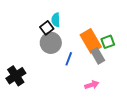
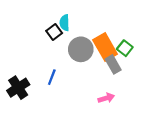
green square: (108, 42) -> (125, 48), turned -32
gray circle: (51, 43) -> (81, 49), moved
blue line: (69, 59) -> (52, 77), moved

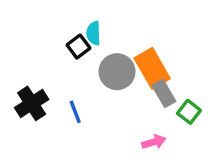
green square: (125, 48) -> (189, 112), moved
blue line: (52, 77) -> (75, 112), turned -42
black cross: (18, 88) -> (32, 103), moved

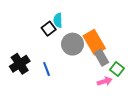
pink arrow: (154, 142) -> (105, 81), moved

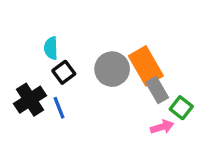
cyan semicircle: (58, 20) -> (51, 48), moved
black square: (49, 29) -> (64, 72), moved
blue line: (47, 69) -> (59, 108), moved

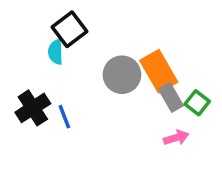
black square: (64, 72) -> (70, 29), moved, size x1.4
green square: (181, 108) -> (197, 103), moved

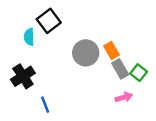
cyan semicircle: (56, 52) -> (29, 37), moved
orange rectangle: (159, 71) -> (112, 50), size x0.6
blue line: (64, 117) -> (45, 105), moved

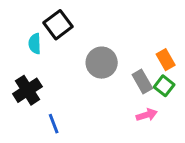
orange rectangle: (112, 50) -> (166, 60), moved

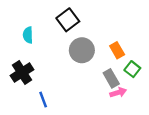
black square: (58, 25) -> (68, 20), moved
orange rectangle: (166, 60) -> (117, 50), moved
gray rectangle: (142, 81) -> (111, 78), moved

